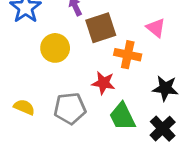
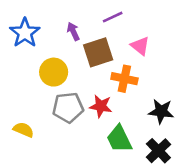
pink triangle: (156, 28) -> (140, 46), moved
gray pentagon: (70, 108) -> (68, 107), moved

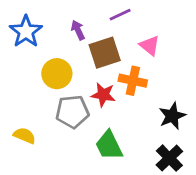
red star: (101, 106) -> (103, 95), moved
black star: (161, 111) -> (172, 116), turned -30
green trapezoid: (119, 139) -> (109, 145), moved

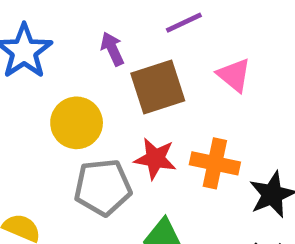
orange cross: (133, 81) -> (215, 163), moved

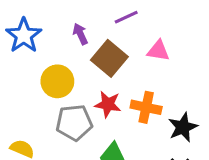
pink triangle: (234, 75) -> (158, 51), turned -30
brown square: (158, 87) -> (109, 58), turned -32

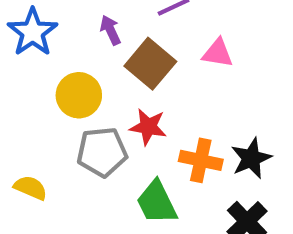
orange cross: (146, 107) -> (201, 160), moved

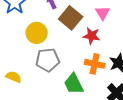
pink triangle: (218, 53) -> (103, 13), turned 49
red star: (148, 127) -> (92, 36), moved

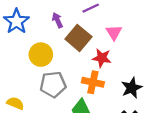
orange cross: (95, 64) -> (93, 82), moved

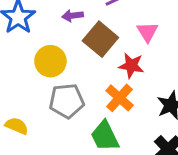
purple arrow: (57, 20) -> (73, 16), turned -72
orange cross: (93, 82) -> (120, 98), turned 30

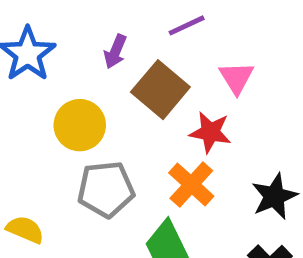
purple arrow: (73, 16) -> (115, 52), turned -60

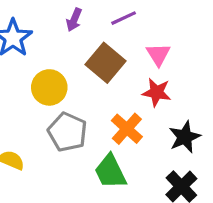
purple arrow: (115, 52) -> (74, 20), moved
red star: (210, 132) -> (157, 92), moved
gray pentagon: (106, 189) -> (67, 132), turned 30

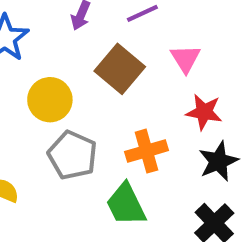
red star: (157, 92) -> (204, 112), moved
orange cross: (127, 129) -> (146, 151), turned 32

